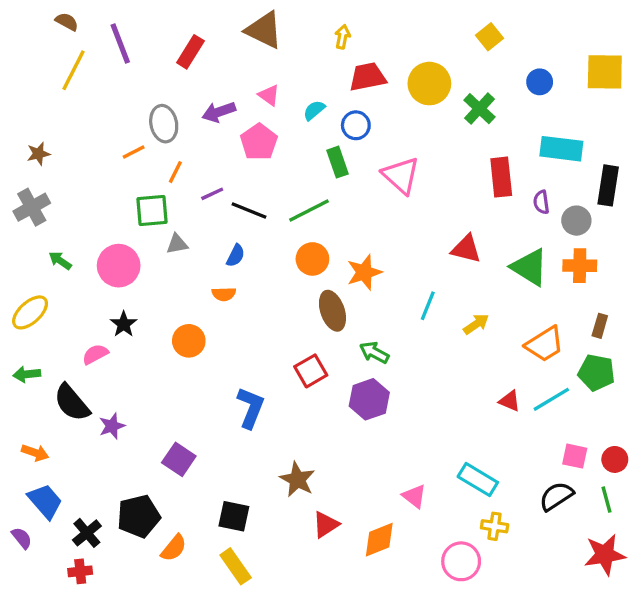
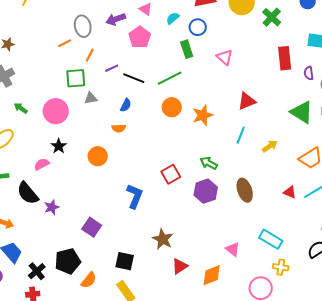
pink triangle: (401, 175) -> (225, 57), size x0.7
red triangle: (466, 249) -> (247, 101), moved, turned -36
brown ellipse: (332, 311) -> (245, 190), moved

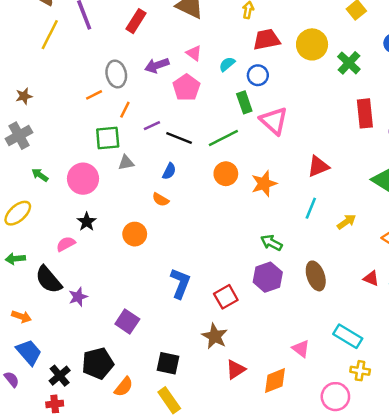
pink triangle: (225, 57) -> (274, 121), moved, size x1.4
orange semicircle: (119, 128) -> (161, 200), turned 32
red square: (171, 174) -> (226, 297), moved

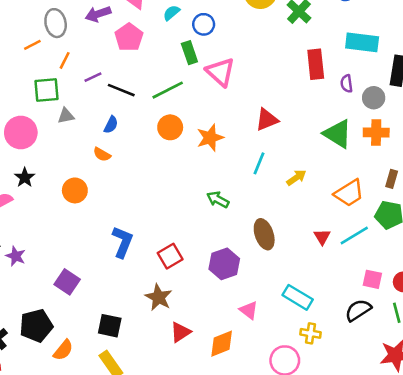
purple hexagon: (268, 277) -> (224, 264), moved
red triangle: (371, 278) -> (322, 237), turned 35
purple star: (78, 297) -> (16, 256), turned -30

